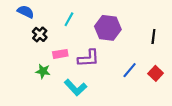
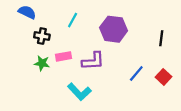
black cross: (40, 34) -> (42, 36), turned -32
green star: (43, 71) -> (42, 63), moved

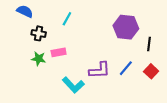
purple hexagon: (114, 29) -> (126, 27), moved
black line: (161, 38) -> (149, 44), moved
purple L-shape: (93, 61) -> (100, 70), moved

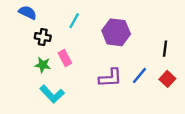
purple hexagon: (126, 27) -> (116, 32), moved
pink rectangle: (59, 52) -> (65, 58), turned 72
cyan L-shape: (73, 85) -> (52, 94), moved

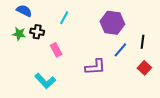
purple hexagon: (116, 32) -> (112, 23), moved
green star: (43, 65) -> (19, 34), moved
blue line: (139, 75) -> (120, 50), moved

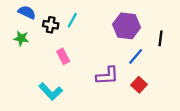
black cross: (37, 32) -> (51, 25), moved
black line: (142, 42) -> (160, 38), moved
red square: (144, 68) -> (139, 85), moved

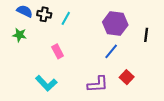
black cross: (51, 25) -> (44, 14), moved
blue line: (136, 56) -> (111, 51), moved
purple L-shape: (107, 76) -> (98, 84), moved

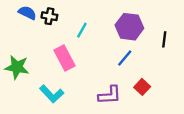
cyan line: (66, 18) -> (82, 30), moved
green star: (19, 35) -> (17, 67), moved, size x1.5
pink rectangle: (58, 51) -> (64, 58), size x1.5

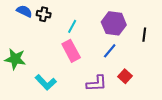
pink rectangle: (64, 58) -> (71, 51), moved

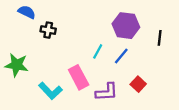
black cross: (44, 14) -> (48, 30), moved
cyan line: (72, 26) -> (98, 51), moved
pink rectangle: (71, 51) -> (79, 77), moved

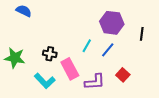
black cross: (48, 30) -> (50, 54), moved

